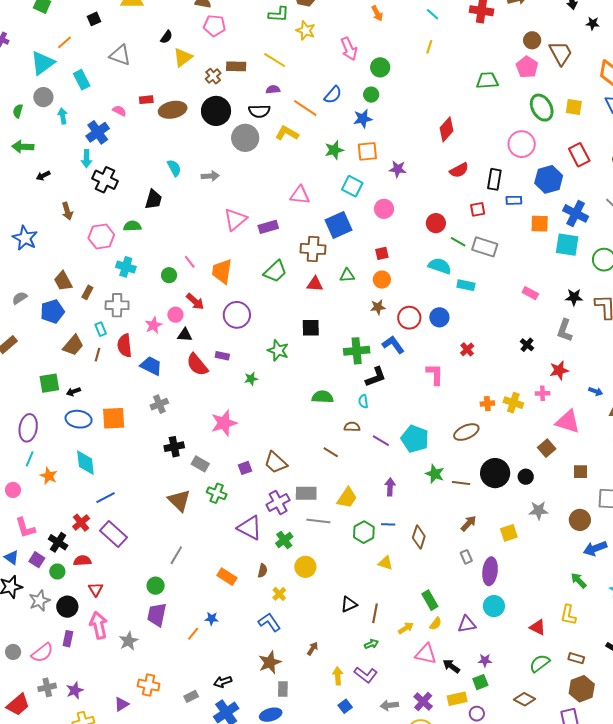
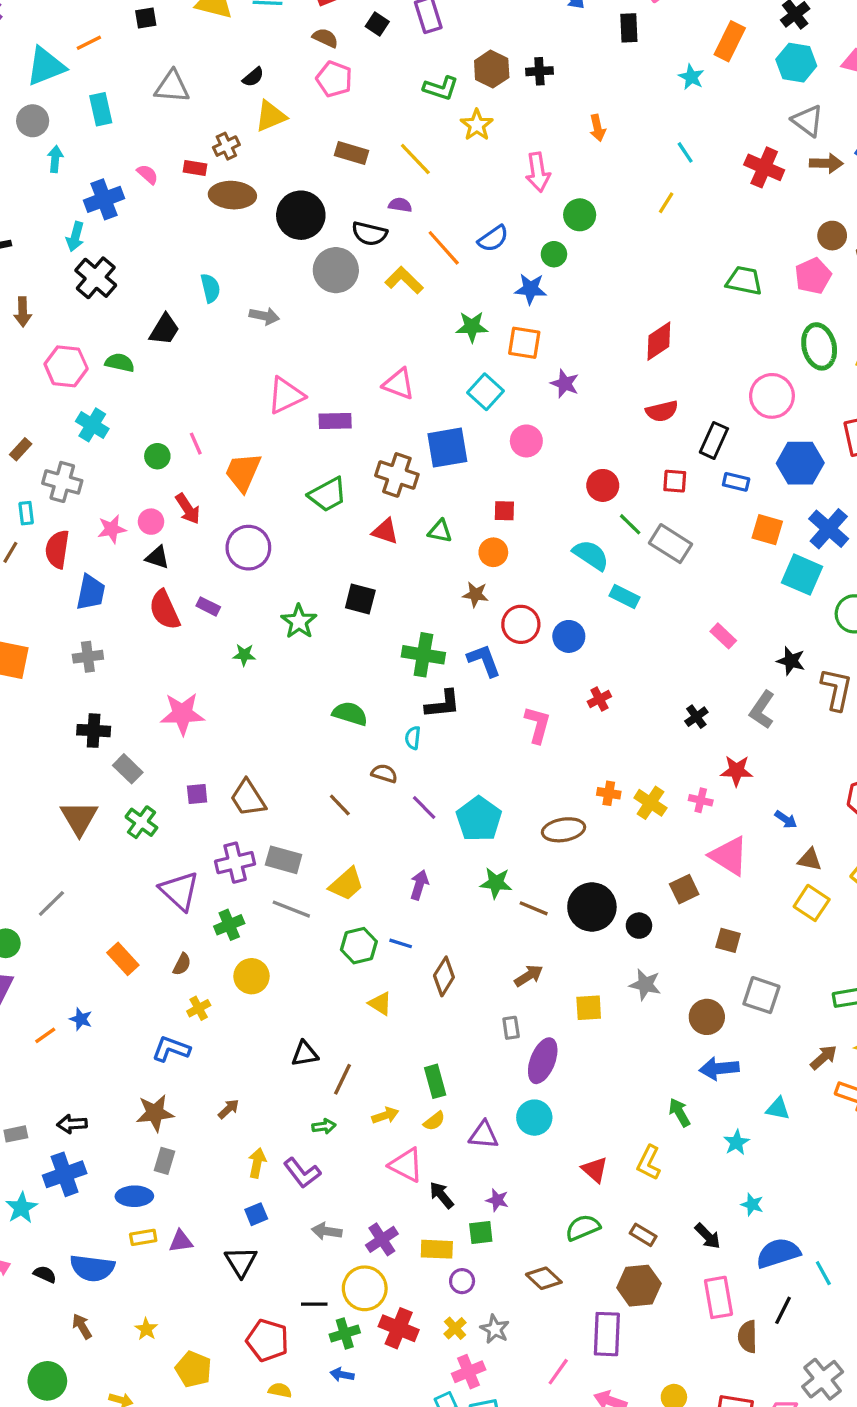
gray triangle: (120, 55) -> (172, 87), turned -30
brown cross: (213, 76) -> (226, 146), moved
blue trapezoid: (151, 366) -> (91, 592), turned 60
green star: (435, 474) -> (496, 883), turned -30
blue L-shape: (269, 622) -> (171, 1049), turned -50

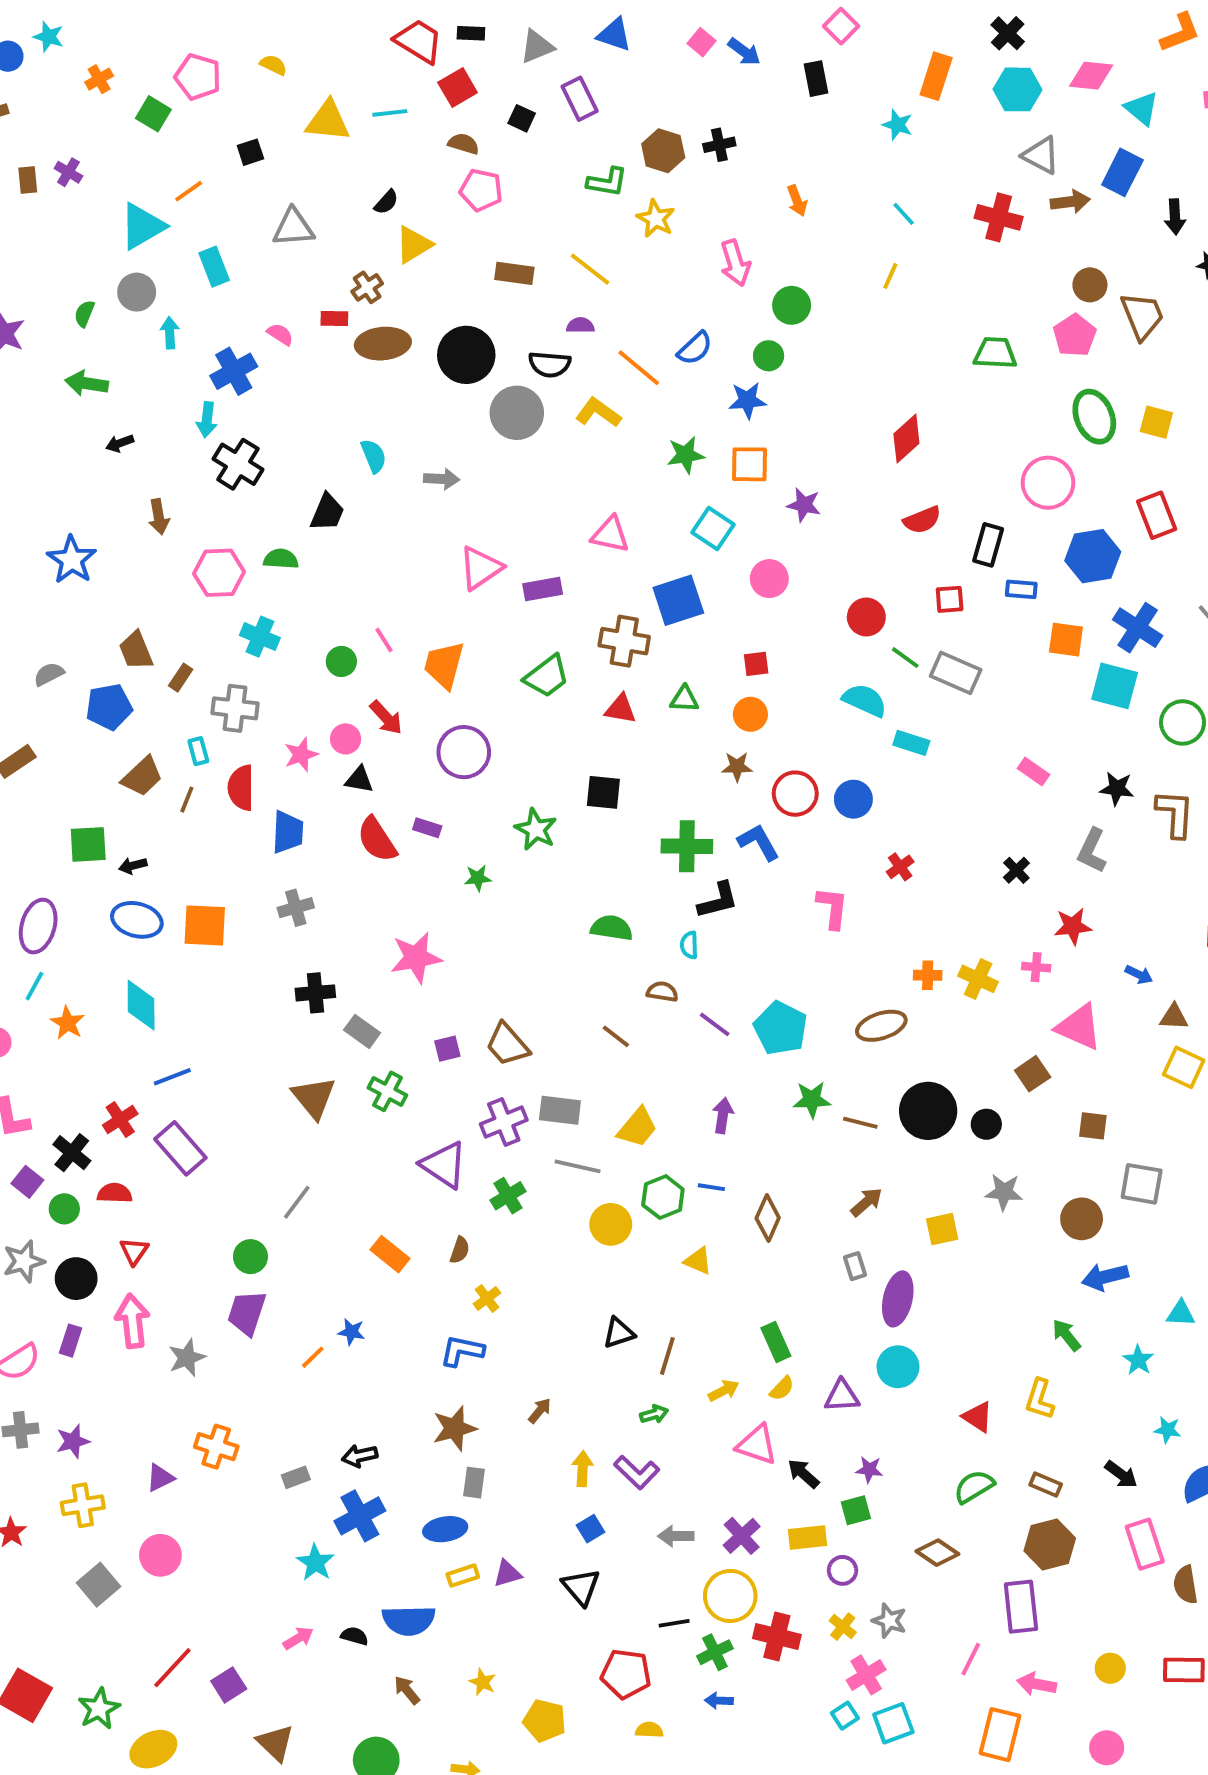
yellow circle: (251, 976) -> (611, 1224), moved

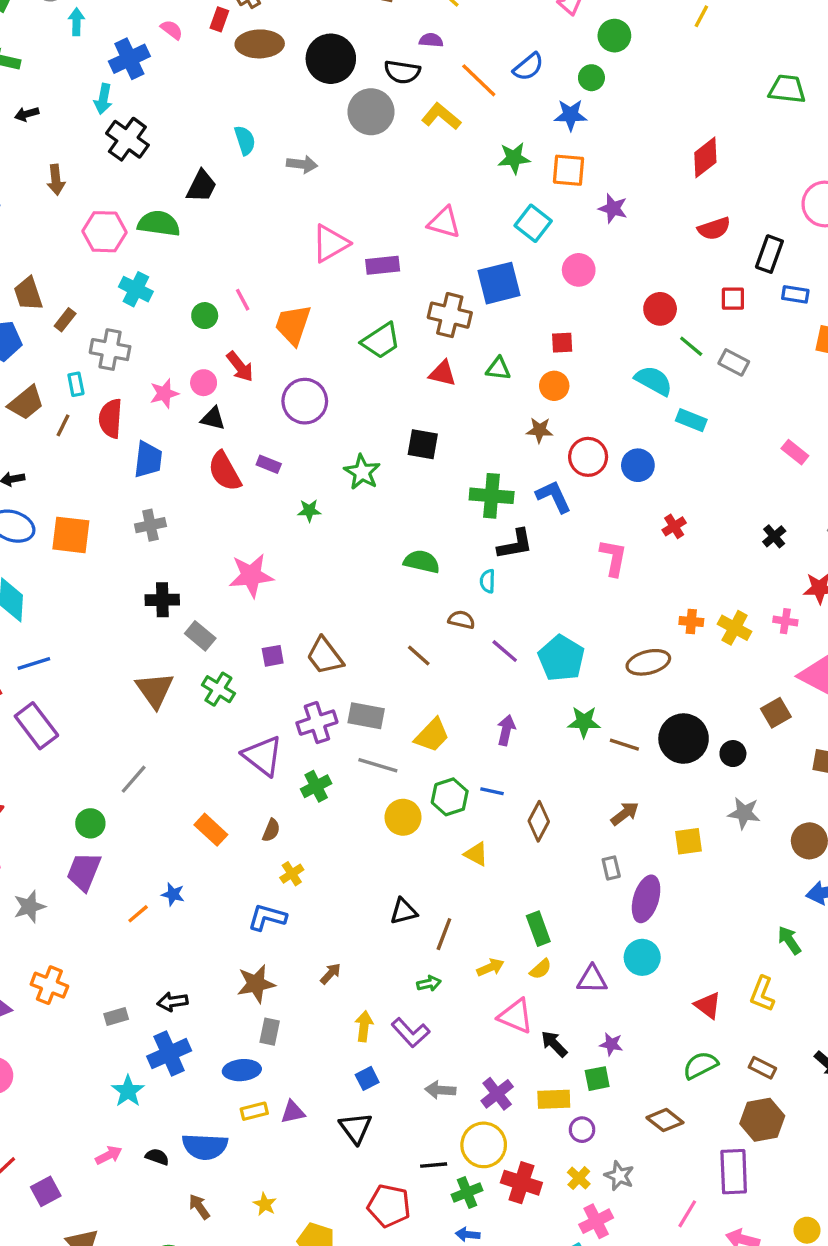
red rectangle: (334, 319) -> (219, 19), turned -75
green semicircle: (281, 559) -> (159, 224), size x1.4
gray rectangle: (956, 673) -> (734, 362), size x0.7

